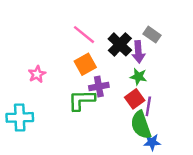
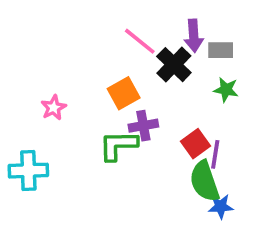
pink line: (84, 35) -> (140, 41), moved
gray rectangle: (152, 35) -> (221, 50), turned -35
purple arrow: (138, 52) -> (194, 36), moved
green star: (138, 77) -> (226, 90), moved

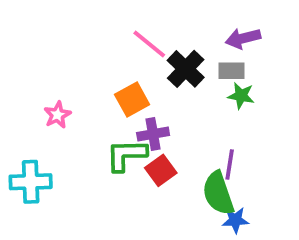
purple arrow: (194, 36) -> (243, 38), moved, turned 80
gray rectangle: (221, 50) -> (232, 71), moved
red square: (195, 144) -> (161, 170), moved

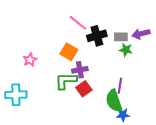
purple arrow: (243, 38) -> (141, 34), moved
black cross: (186, 69) -> (97, 36), turned 30
orange square: (132, 100) -> (69, 52), turned -30

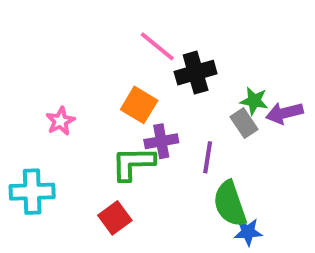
purple arrow: (141, 34) -> (284, 113), moved
gray rectangle: (121, 37) -> (244, 123), moved, turned 56
purple line: (120, 86) -> (208, 157), moved
red square: (84, 89) -> (115, 218), moved

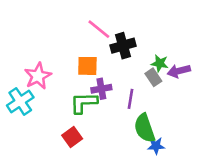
orange square: (139, 105) -> (87, 66), turned -30
pink star: (60, 121) -> (38, 76), size x1.5
cyan cross: (32, 192) -> (20, 101), moved, turned -32

